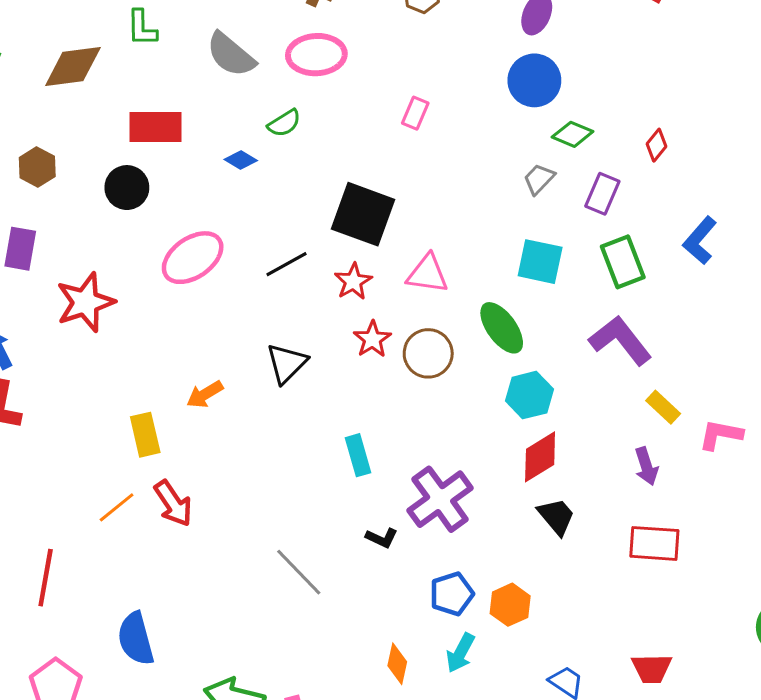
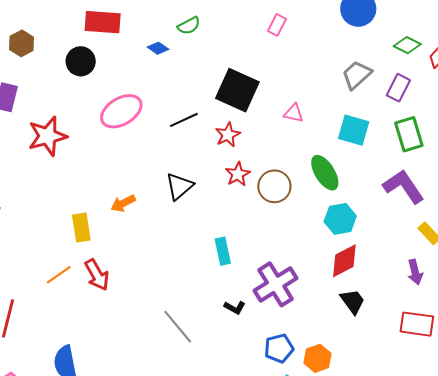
green diamond: (573, 134) -> (407, 45), moved
gray trapezoid: (539, 179) -> (357, 75), size x1.4
pink triangle: (427, 274) -> (294, 113), moved, size x0.7

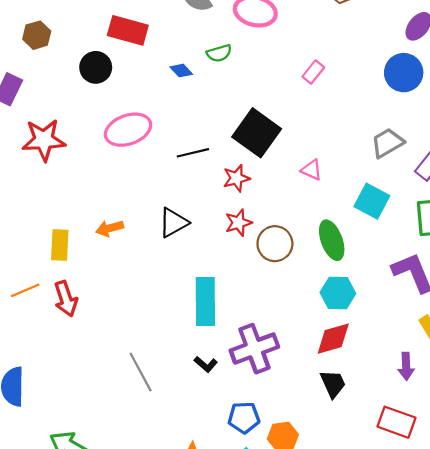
cyan rectangle: (223, 251) -> (205, 301), size x1.6

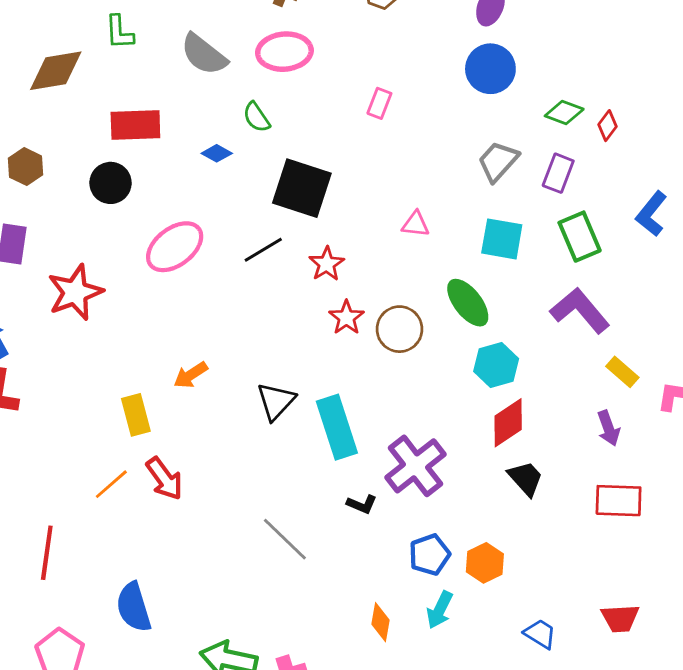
green semicircle: (219, 53) -> (256, 117), turned 90
black square: (257, 133) -> (302, 188), moved
black triangle: (173, 223) -> (276, 401), moved

